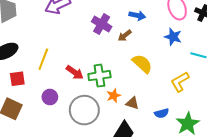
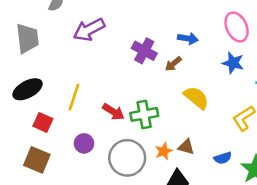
red square: (17, 79) -> (43, 122), turned 35
orange star: (114, 96) -> (164, 151), moved

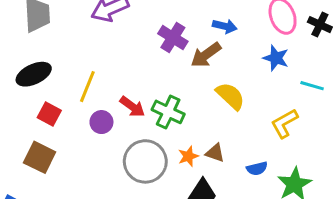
brown arrow: (173, 64) -> (206, 55), size x1.5
green cross: (144, 114) -> (168, 112), turned 32
purple circle: (84, 143) -> (101, 122), moved

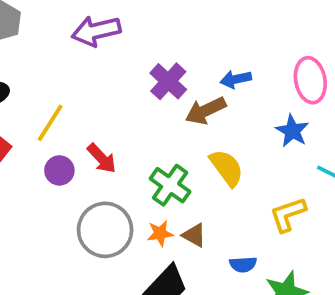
blue arrow: (225, 26) -> (236, 79), turned 145
green cross: (168, 112) -> (170, 185), moved

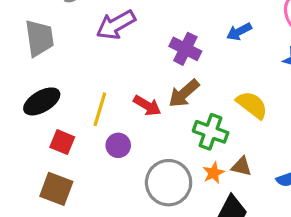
brown arrow: (206, 111) -> (184, 93), moved
red arrow: (102, 158) -> (147, 106), moved

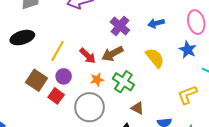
yellow semicircle: (252, 105) -> (155, 58), moved
red square: (62, 142) -> (56, 96), moved
orange star: (214, 173) -> (97, 79), moved
brown square: (56, 189) -> (36, 80), moved

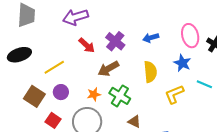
yellow line: (57, 51) -> (54, 67), turned 30
red arrow: (88, 56) -> (87, 45), moved
yellow semicircle: (155, 58) -> (150, 72), turned 35
yellow L-shape: (187, 95) -> (174, 94), moved
red square: (56, 96) -> (53, 120), moved

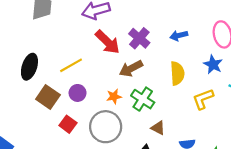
red arrow: (87, 45) -> (108, 42), size x1.4
black ellipse: (19, 55) -> (29, 67), moved, turned -55

